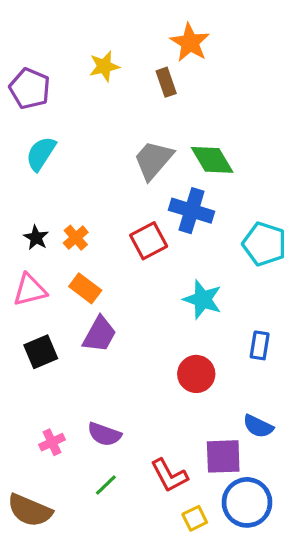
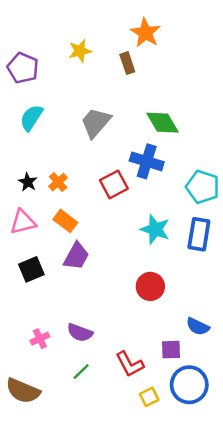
gray trapezoid: (153, 160) -> (96, 123), moved
blue rectangle: (260, 345) -> (199, 234), moved, size x1.5
purple square: (223, 456) -> (171, 350), size x0.7

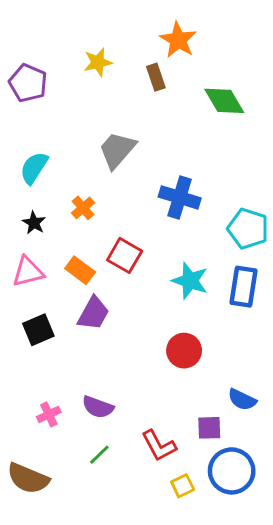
cyan semicircle: (31, 118) -> (34, 168), moved
green diamond: (162, 123) -> (224, 101), moved
orange cross: (58, 182) -> (83, 208), moved
red square: (114, 184) -> (125, 255), moved, turned -32

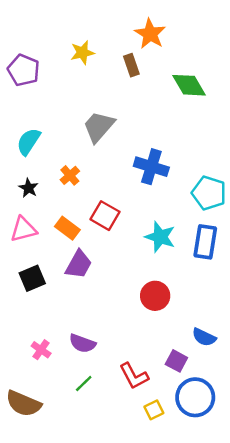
pink cross: (49, 414) -> (41, 350), turned -30
purple square: (209, 428) -> (176, 361), turned 30

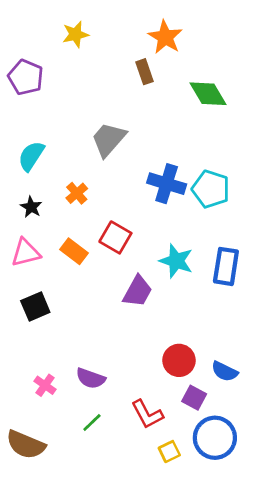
yellow star: (82, 53) -> (75, 34), moved
cyan pentagon: (209, 193) -> (211, 189), moved
purple trapezoid: (79, 264) -> (138, 291), moved
red circle: (155, 296) -> (179, 360), moved

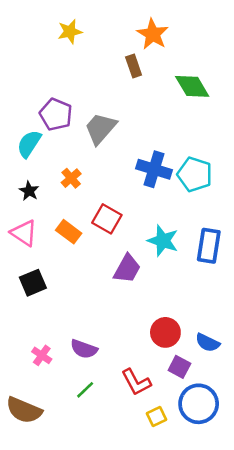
purple pentagon: (26, 77) -> (56, 114), moved
pink triangle: (26, 253) -> (24, 233), turned 48

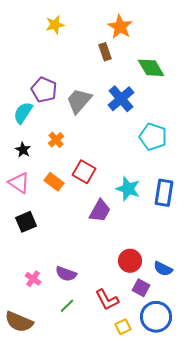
blue cross: (154, 169) -> (121, 99), moved, turned 32

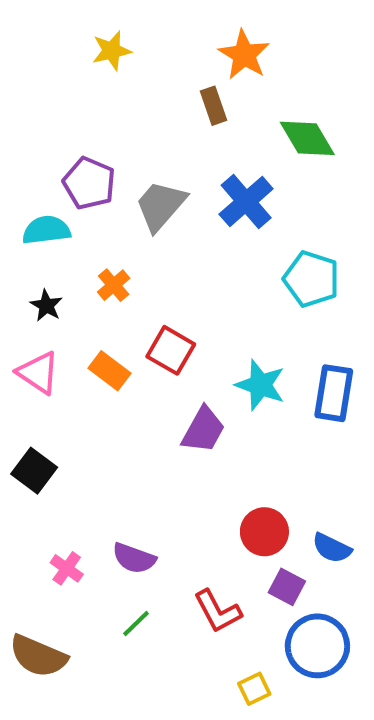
cyan semicircle: (23, 113) -> (46, 230), turned 50
black square: (26, 222) -> (34, 471), moved, turned -30
yellow square: (123, 327) -> (254, 689), moved

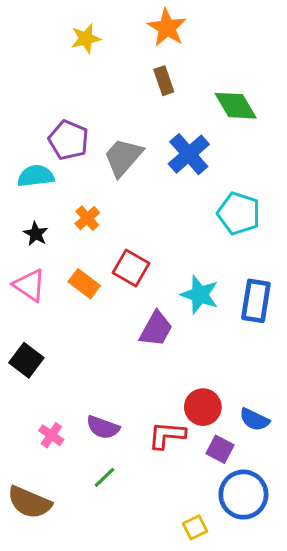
orange star: (244, 55) -> (167, 28), moved
red L-shape: (218, 611) -> (167, 435), moved, turned 123

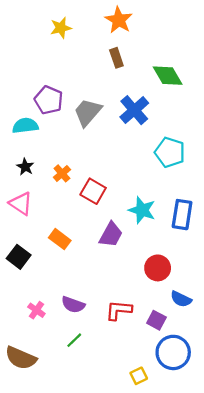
orange cross: (87, 218) -> (62, 173), moved
orange rectangle: (84, 284) -> (60, 239), moved
red circle: (203, 407) -> (158, 268), moved

